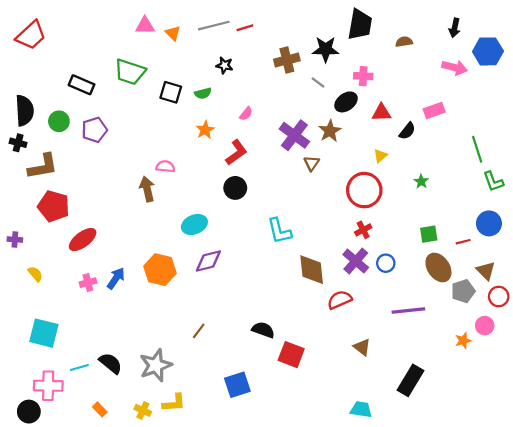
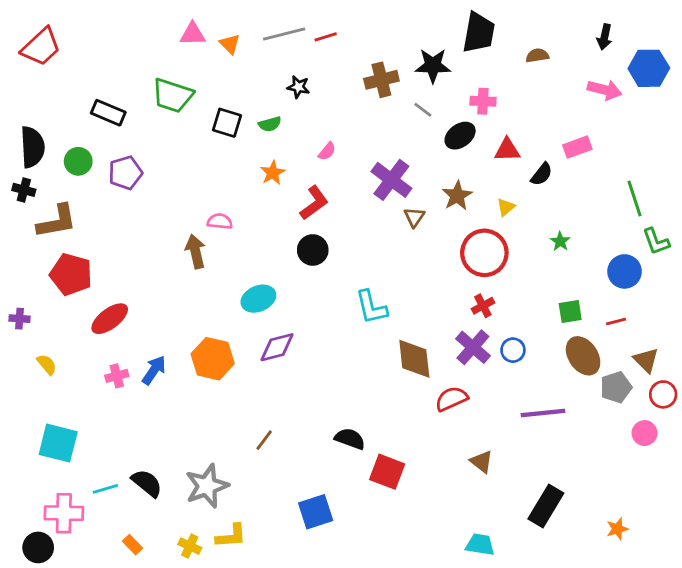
brown star: (330, 131) -> (457, 196), moved
blue circle: (489, 223) -> (625, 271), moved
orange star: (463, 341) -> (617, 529), moved

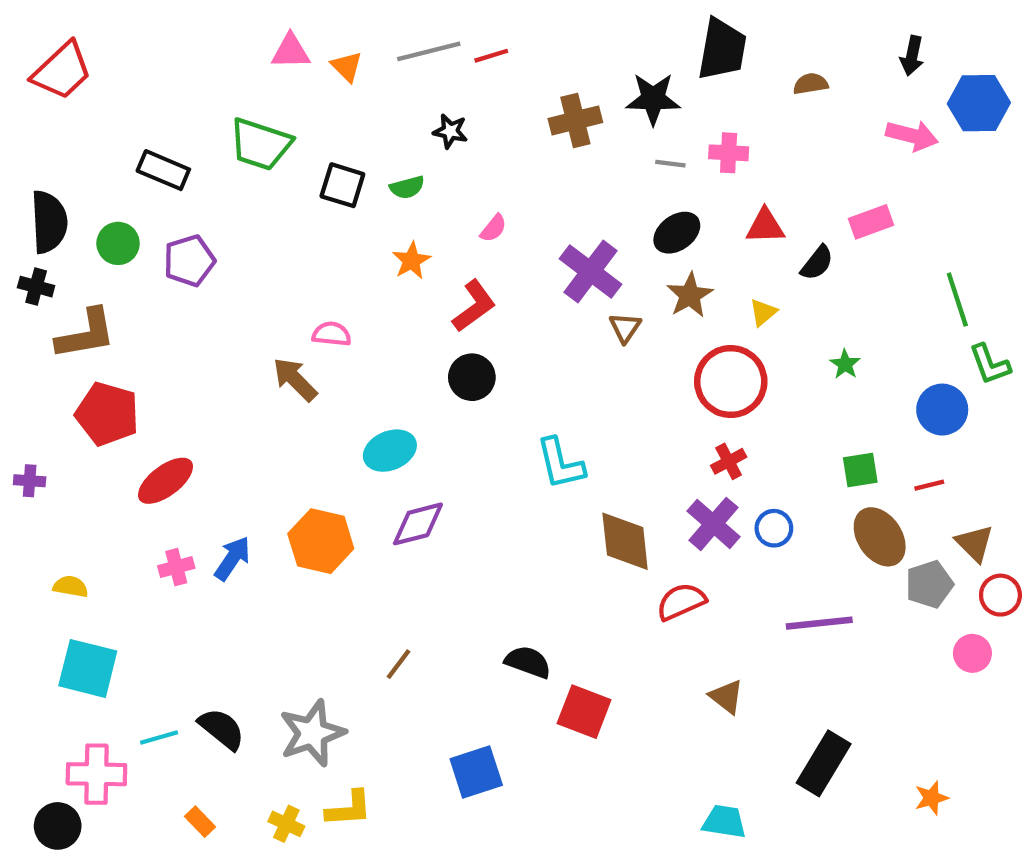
gray line: (423, 110) -> (670, 164), moved, turned -30
black ellipse: (460, 136) -> (677, 233), moved
brown arrow: (195, 251) -> (295, 379), turned -32
yellow semicircle: (47, 364) -> (71, 586), moved, turned -40

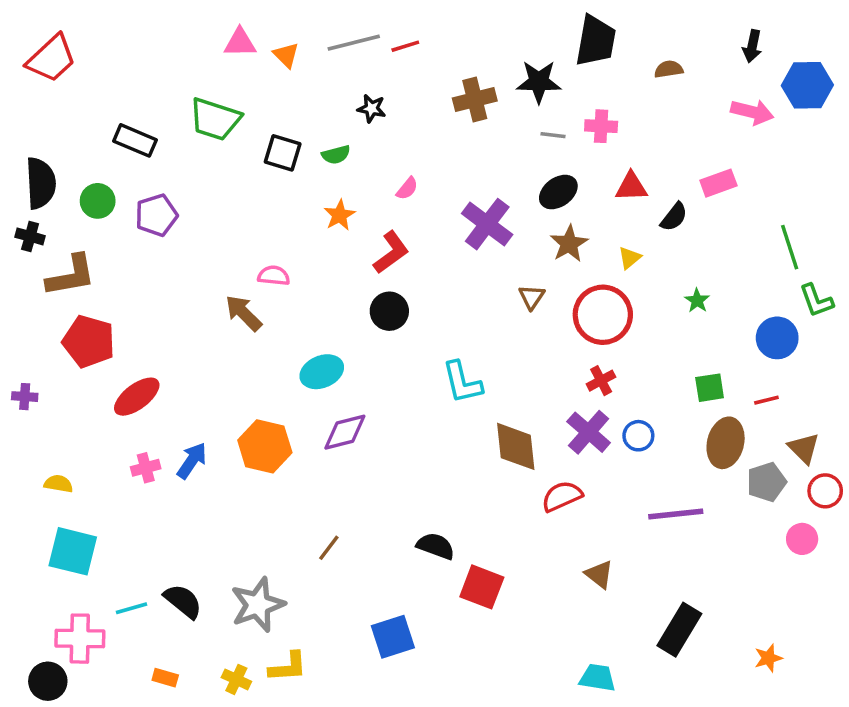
brown triangle: (625, 328) -> (532, 297), moved
brown ellipse: (880, 537) -> (726, 443), turned 48
orange rectangle: (200, 822) -> (165, 678), turned -30

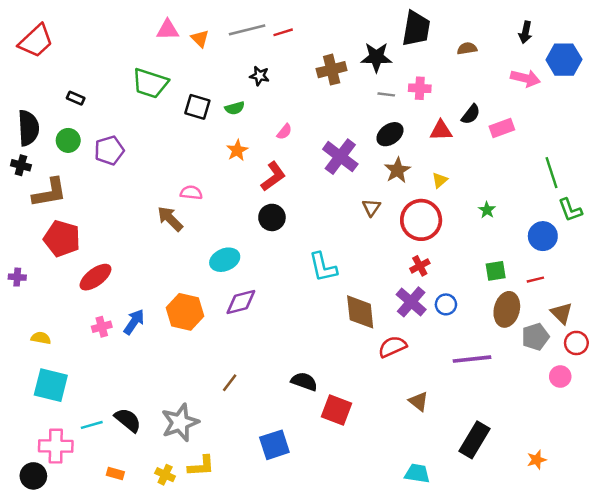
black rectangle: (135, 140) -> (76, 98), moved, size x0.6
black semicircle: (674, 217) -> (471, 114), moved

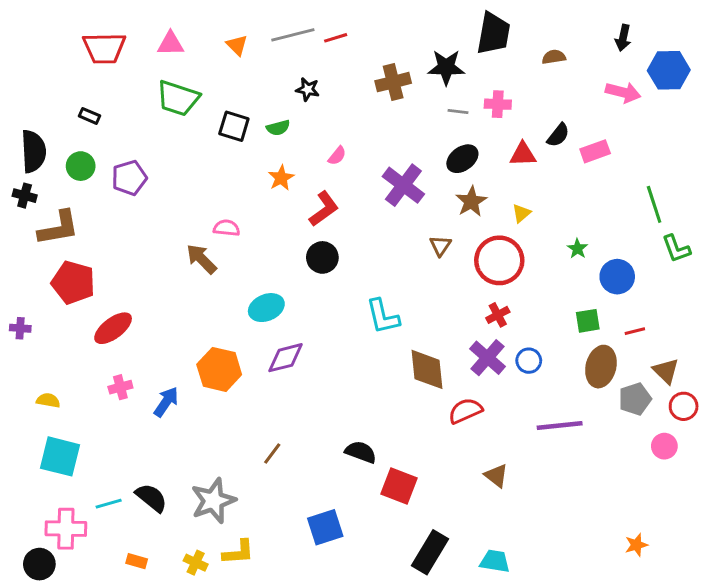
pink triangle: (168, 30) -> (171, 44), moved
red trapezoid: (36, 41) -> (104, 48), moved, turned 42
blue circle: (543, 236) -> (617, 277), moved
blue arrow: (134, 322) -> (166, 402), moved
black rectangle: (474, 440) -> (430, 552), moved

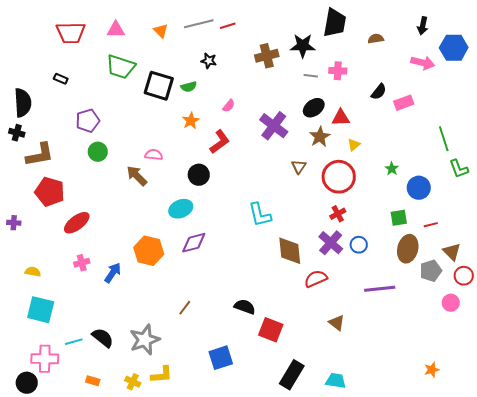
black square: (234, 126) -> (159, 86), size x1.4
red triangle: (523, 154) -> (341, 118), moved
green circle: (81, 166) -> (98, 152), moved
black circle: (322, 257) -> (199, 175), moved

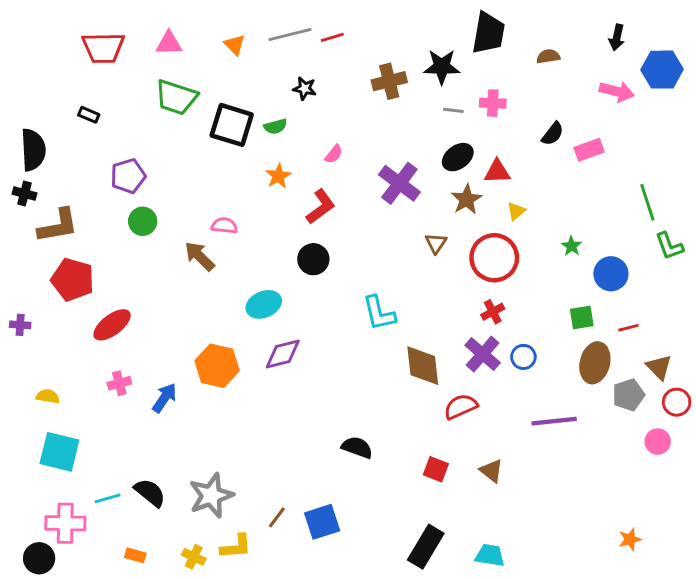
black circle: (199, 175) -> (313, 259), moved
brown line: (185, 308) -> (277, 517), moved
red square: (271, 330) -> (436, 469), moved, size x0.7

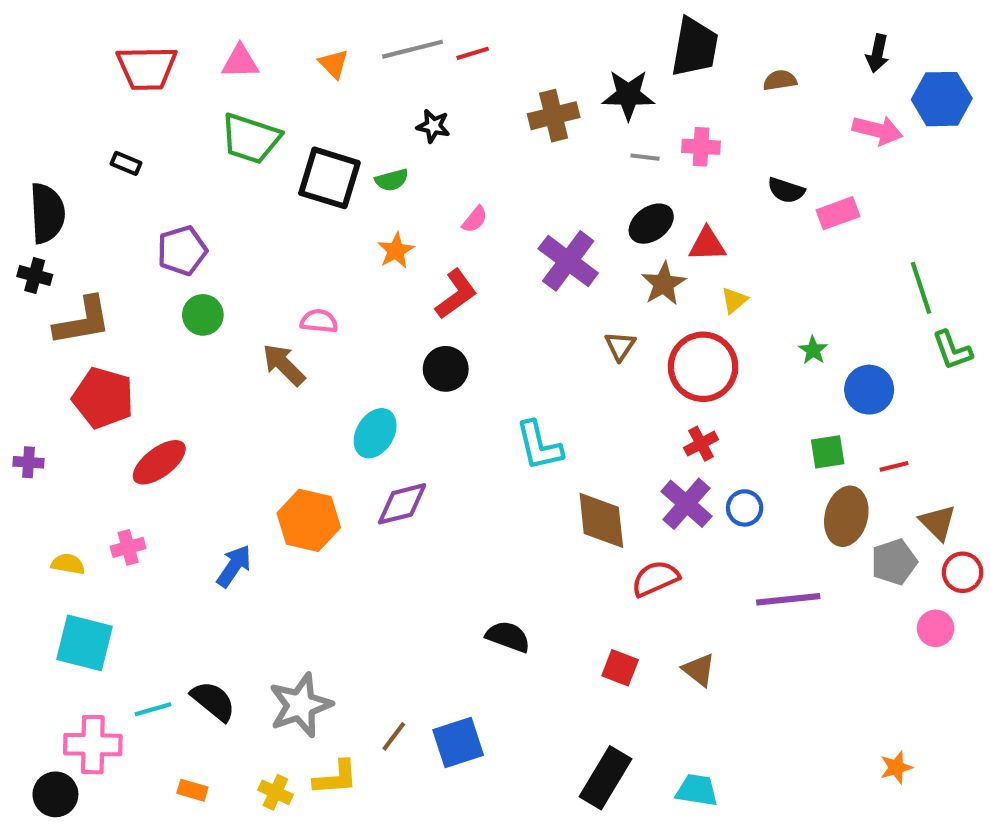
black semicircle: (553, 134) -> (786, 190), turned 70
cyan ellipse: (264, 304) -> (375, 433), turned -36
pink cross: (119, 383) -> (128, 547), moved

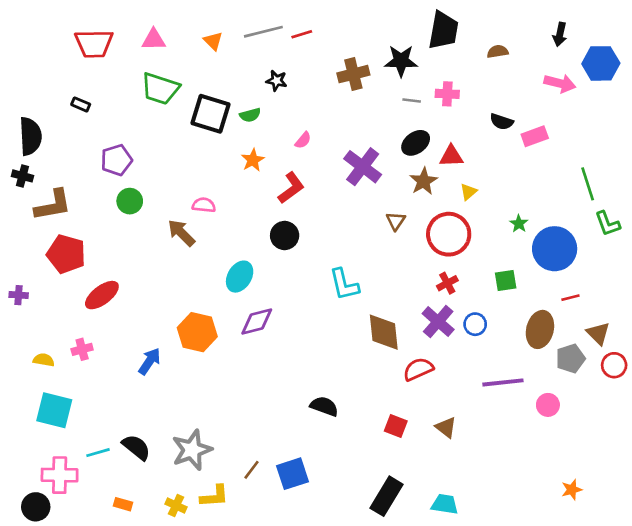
blue circle: (869, 390) -> (555, 249), size x1.4
green square: (828, 452) -> (506, 280), moved
pink circle: (936, 628) -> (548, 405), moved

